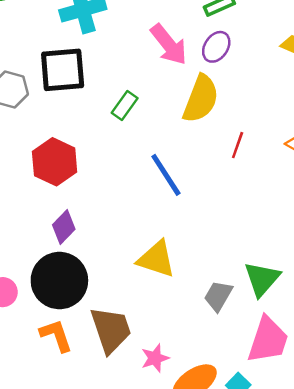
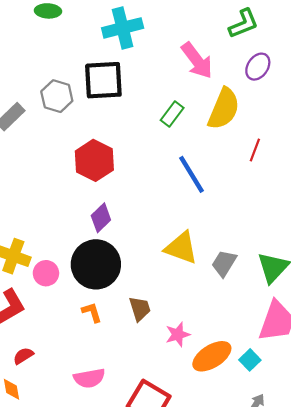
purple ellipse: (216, 47) -> (258, 67), moved
green rectangle: (125, 105) -> (172, 114), moved
gray trapezoid: (218, 296) -> (224, 263), moved
brown trapezoid: (111, 330) -> (140, 309), size x0.6
orange L-shape: (56, 335) -> (92, 312), size x0.7

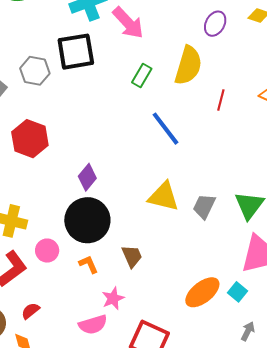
pink arrow: (197, 60) -> (128, 23), moved
red hexagon: (94, 160) -> (30, 139), moved
pink circle: (46, 273) -> (47, 251), moved
pink star: (178, 334) -> (113, 298), moved

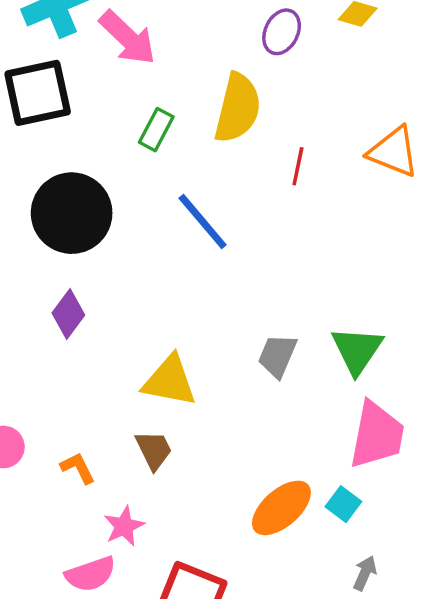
yellow triangle: (164, 197) -> (170, 381), moved
black circle: (87, 220) -> (72, 213), moved

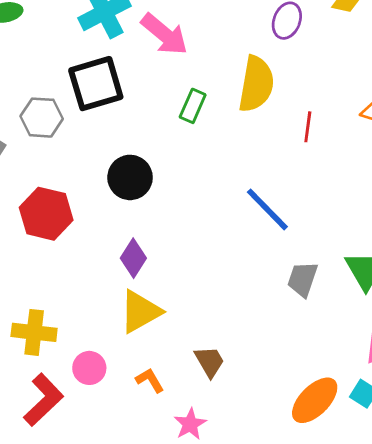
black circle: (72, 213) -> (130, 177), size x0.7
blue line: (203, 221) -> (267, 209), moved
yellow triangle: (170, 381) -> (140, 312), moved, turned -36

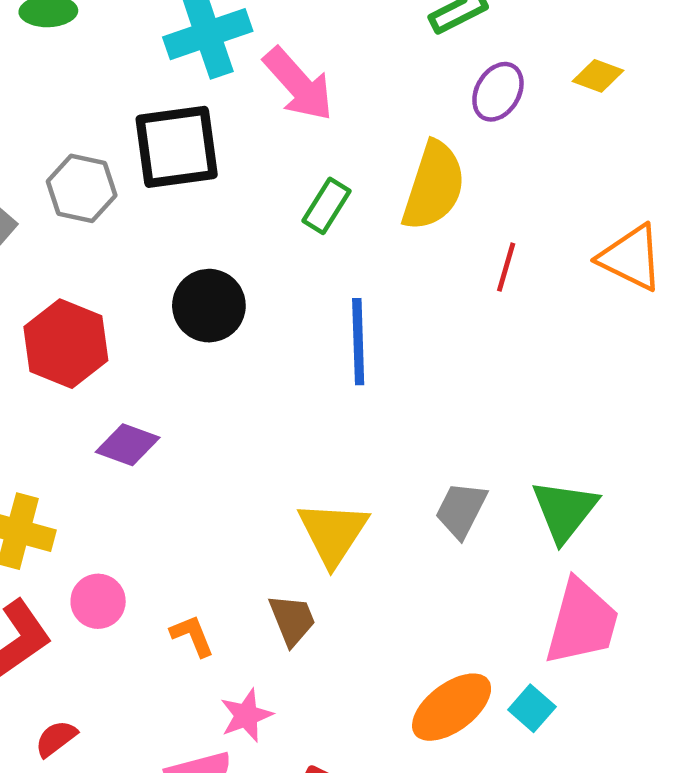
blue line: (267, 209) -> (358, 342), moved, turned 34
purple diamond: (133, 258) -> (128, 445), moved, turned 69
yellow triangle: (140, 312) -> (333, 533), moved, turned -36

